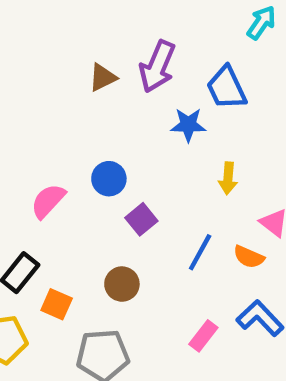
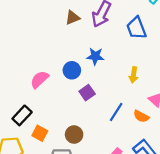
blue star: (188, 125) -> (95, 56), moved
brown circle: (122, 284) -> (74, 135), moved

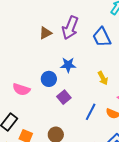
yellow arrow: (134, 75) -> (103, 78), turned -32
pink semicircle: (39, 79) -> (21, 89), turned -114

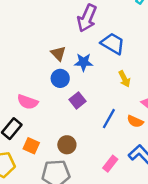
brown triangle: (45, 33) -> (58, 53), moved, turned -48
blue trapezoid: (102, 37) -> (113, 44), moved, turned 145
pink semicircle: (21, 89) -> (28, 102), moved

